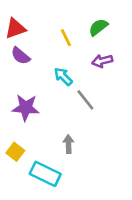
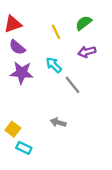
purple star: (26, 108) -> (22, 73), moved
gray arrow: (68, 144) -> (58, 122), turned -72
cyan rectangle: (45, 174) -> (24, 148), moved, size x0.6

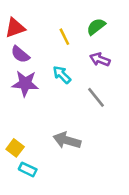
purple arrow: (87, 52) -> (100, 59), turned 35
gray line: (72, 85) -> (96, 97), moved
gray arrow: (58, 122) -> (67, 140), size x1.5

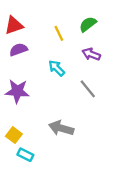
purple semicircle: (20, 54) -> (18, 50), turned 120
purple star: (25, 83) -> (17, 91), moved

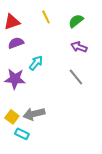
yellow line: (59, 33) -> (46, 17), moved
cyan arrow: (57, 68) -> (36, 63), moved, turned 84
gray arrow: (61, 128) -> (34, 114), moved, turned -30

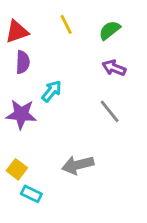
purple semicircle: (16, 43) -> (23, 62), turned 112
gray arrow: (34, 114) -> (78, 165), moved

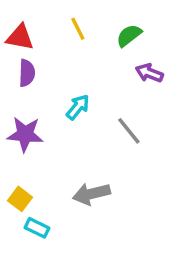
red triangle: (17, 32) -> (20, 37), turned 30
purple arrow: (114, 68) -> (149, 73), moved
cyan arrow: (52, 91) -> (78, 107), moved

